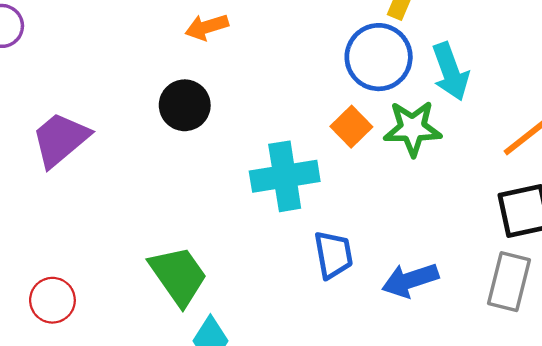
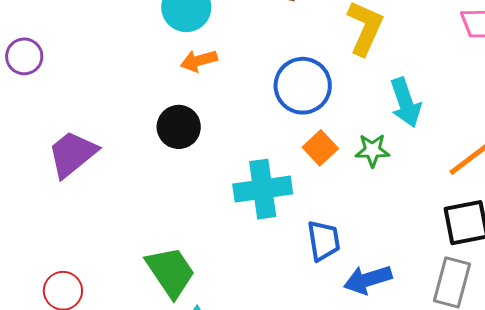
blue circle: (379, 57) -> (303, 86), moved
green star: (413, 128) -> (372, 150), size x0.7
blue trapezoid: (333, 255) -> (324, 241), moved

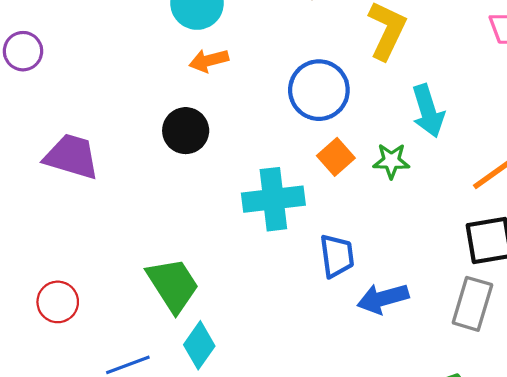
purple trapezoid: (72, 154) -> (71, 156), turned 54

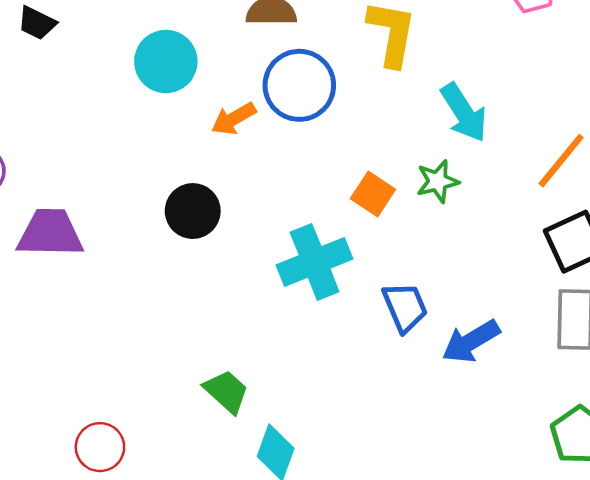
orange arrow: (209, 61) -> (234, 119), moved
blue circle: (319, 90) -> (299, 85), moved
purple trapezoid: (71, 156) -> (50, 233), moved
green trapezoid: (173, 285) -> (226, 391), size x0.7

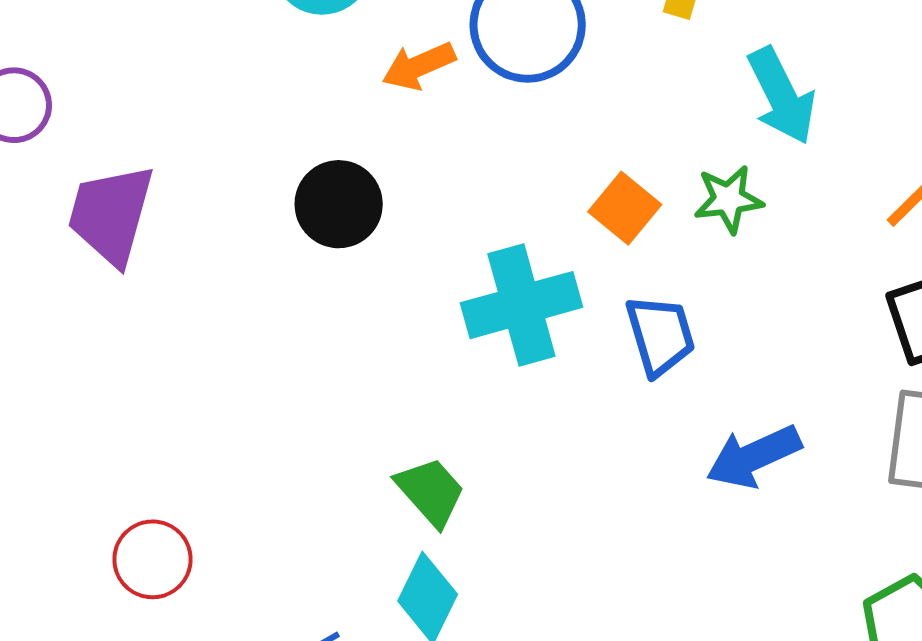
purple trapezoid: (50, 233) -> (111, 215), turned -82
blue trapezoid: (405, 307) -> (660, 335), moved
green trapezoid: (226, 391) -> (431, 492), moved

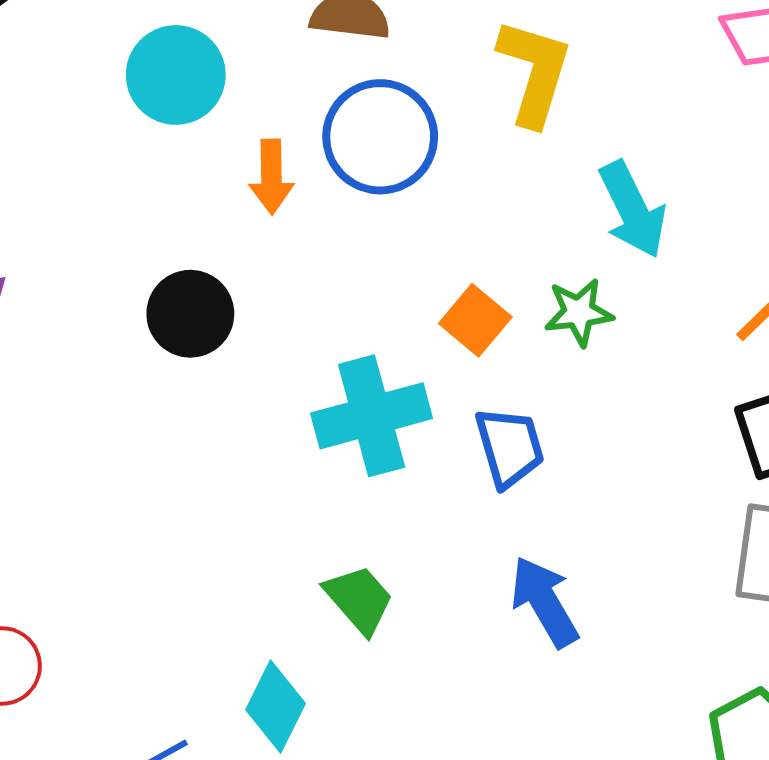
orange arrow: (419, 66) -> (271, 177), turned -68
blue arrow: (754, 457) -> (544, 602), moved, turned 84
green trapezoid: (431, 492) -> (359, 599), moved

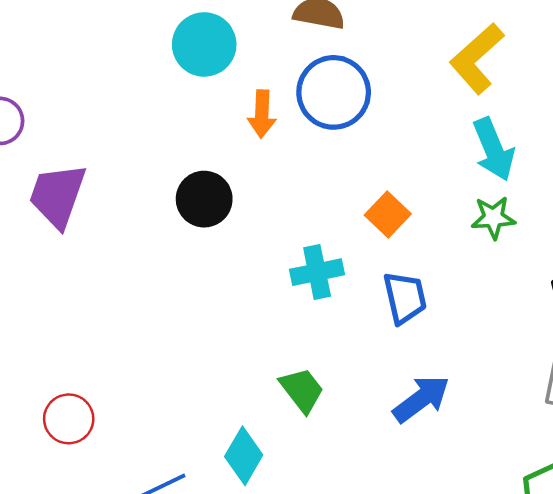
yellow L-shape: (534, 72) -> (477, 58), moved, turned -152
green star: (579, 312) -> (493, 218), moved
cyan cross: (372, 416) -> (317, 272), size x0.7
blue arrow: (544, 602) -> (421, 399), turned 80

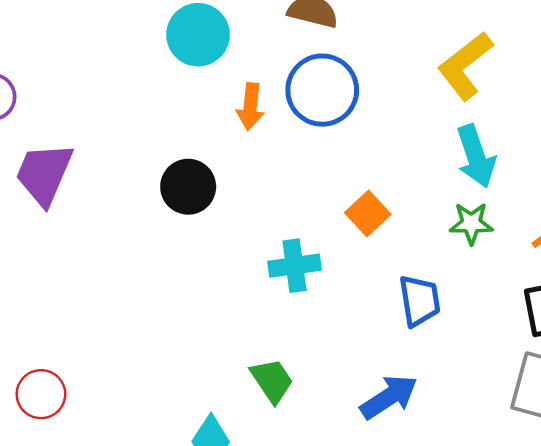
blue trapezoid: (405, 298) -> (420, 301), moved

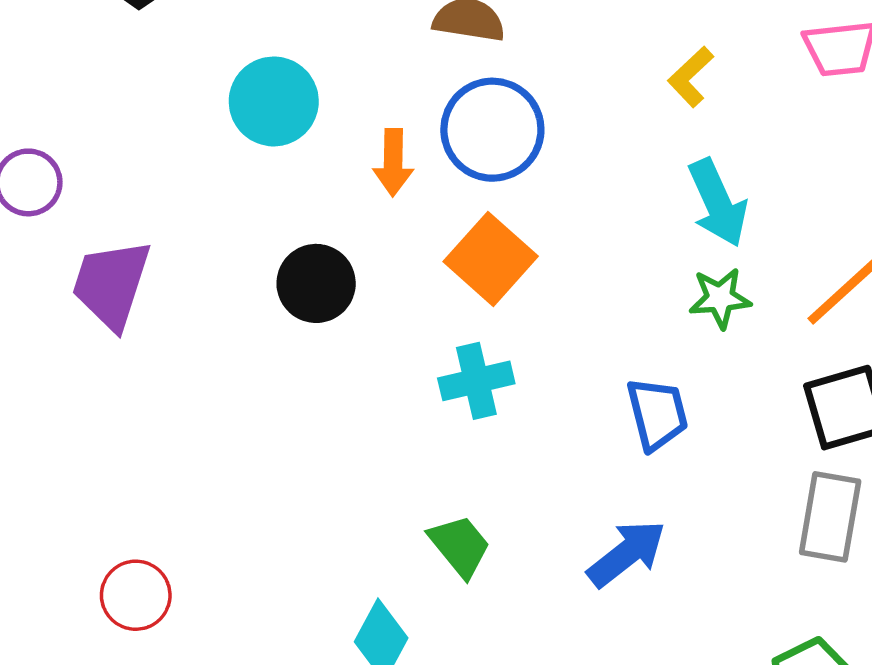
cyan circle: (198, 35) -> (274, 101), moved
yellow L-shape: (465, 66) -> (691, 77), size x0.6
orange square: (368, 214) -> (491, 259), moved, size x1.4

